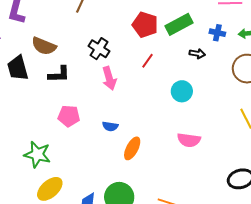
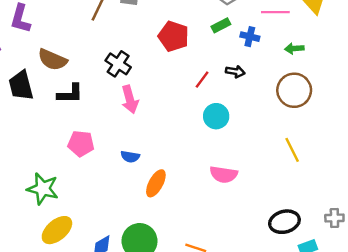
green rectangle: (179, 24) -> (221, 25), moved, size x0.6
blue cross: (217, 33) -> (250, 37), moved
red line: (148, 61) -> (202, 80), moved

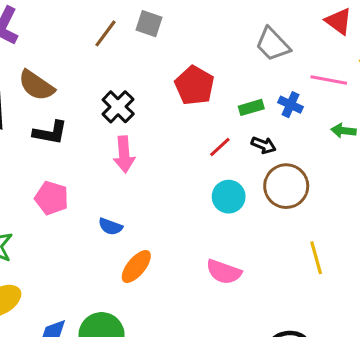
green rectangle: (221, 25) -> (251, 107), moved
brown circle: (294, 90) -> (286, 186), moved

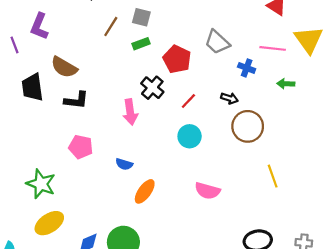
gray trapezoid: (273, 44) -> (217, 42), moved
black cross: (118, 107) -> (152, 88), moved
green rectangle: (251, 107) -> (141, 44), moved
red line: (220, 147) -> (188, 101), moved
cyan circle: (229, 197) -> (190, 136), moved

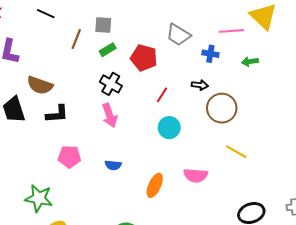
black cross: (152, 88) -> (111, 84), moved
yellow line: (273, 176) -> (236, 152), moved, turned -30
orange ellipse: (145, 191) -> (155, 185), moved

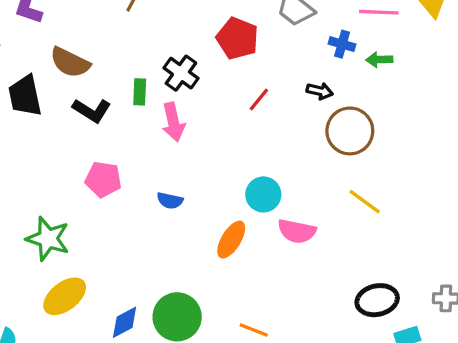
green rectangle: (108, 50) -> (140, 92), moved, turned -63
green arrow: (250, 62) -> (379, 60), moved
black L-shape: (57, 114) -> (92, 110), turned 30
cyan circle: (169, 128) -> (263, 194), moved

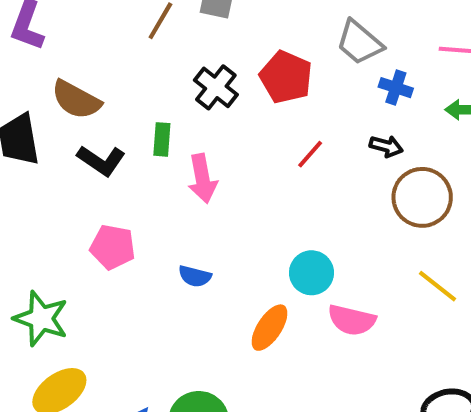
blue cross: (342, 44) -> (396, 88), moved
black cross: (181, 73) -> (216, 87), moved

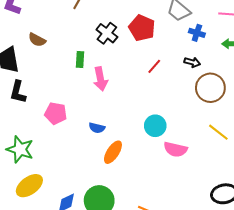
brown semicircle: (76, 100) -> (37, 40), size x0.7
black L-shape: (101, 160) -> (18, 92), moved, turned 70
orange ellipse: (269, 328) -> (113, 152), moved

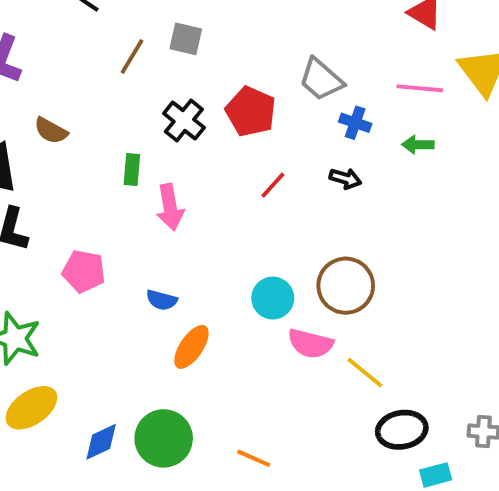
brown circle: (210, 88) -> (346, 286), moved
yellow line: (218, 132) -> (365, 373), moved

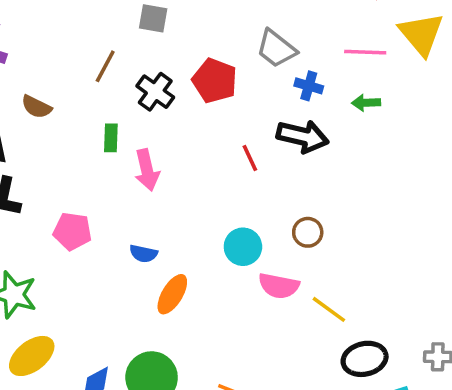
brown line: (132, 57) -> (105, 66), moved
black arrow: (345, 179) -> (303, 136), size x1.8
red line: (273, 185) -> (250, 158), moved, turned -64
brown circle: (346, 286) -> (308, 232), size x0.6

